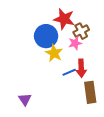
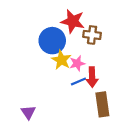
brown cross: (81, 31) -> (92, 35), turned 35
pink star: (75, 43) -> (77, 63), moved

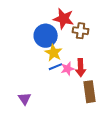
pink star: (77, 63) -> (68, 69), moved
blue line: (78, 82) -> (56, 67), moved

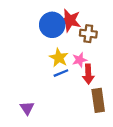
blue circle: (46, 36) -> (52, 25), moved
pink star: (68, 69) -> (80, 60), moved

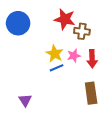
blue circle: (52, 25) -> (18, 23), moved
red arrow: (88, 74) -> (92, 59), moved

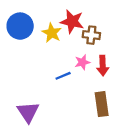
yellow star: (55, 54) -> (52, 33), moved
purple triangle: (25, 100) -> (28, 112), size x1.5

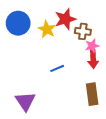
red star: (72, 22) -> (65, 19), turned -30
pink star: (82, 62) -> (92, 46), moved

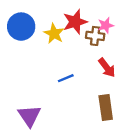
pink star: (92, 46) -> (106, 25), moved
red arrow: (93, 59) -> (107, 68), turned -36

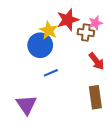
blue circle: (21, 27) -> (40, 45), moved
blue line: (66, 78) -> (51, 73), moved

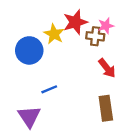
blue circle: (40, 45) -> (29, 50), moved
blue line: (51, 73) -> (49, 89), moved

